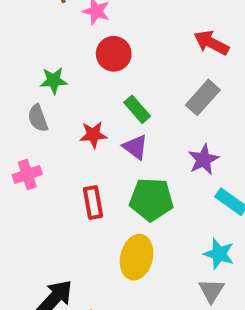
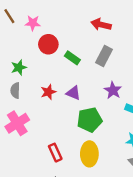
green rectangle: (137, 109) -> (72, 58), moved
gray semicircle: (38, 118) -> (15, 91), turned 35
pink cross: (27, 174) -> (17, 123), size x1.5
red rectangle: (93, 203) -> (55, 153), moved

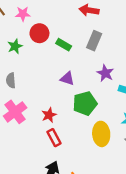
green star: (19, 67) -> (15, 46), moved
red star: (48, 92) -> (49, 115), moved
yellow ellipse: (89, 154) -> (101, 134), moved

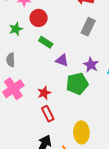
green rectangle: (64, 45) -> (46, 42), moved
purple star: (105, 73) -> (91, 65), moved
yellow ellipse: (101, 134) -> (81, 132), moved

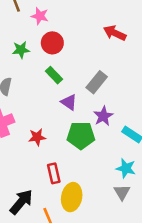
gray rectangle: (88, 27) -> (97, 82), moved
red rectangle: (48, 114) -> (54, 173), moved

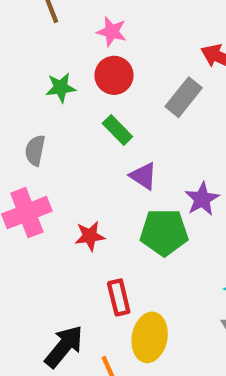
pink star: (40, 16) -> (112, 32), moved
gray rectangle: (97, 82) -> (184, 97), moved

